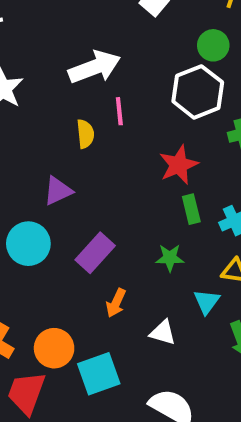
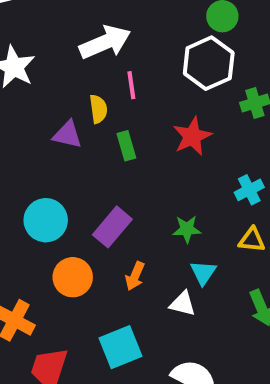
purple triangle: (58, 191) -> (67, 135), moved, turned 40
green rectangle: (191, 209) -> (126, 146), moved
cyan triangle: (207, 302) -> (203, 273), moved
orange circle: (54, 348) -> (73, 277), moved

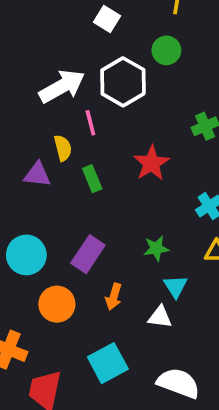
white hexagon: (209, 63) -> (123, 82), moved

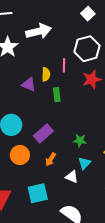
white arrow: (62, 86) -> (39, 31), moved
red star: (151, 163) -> (92, 79), moved

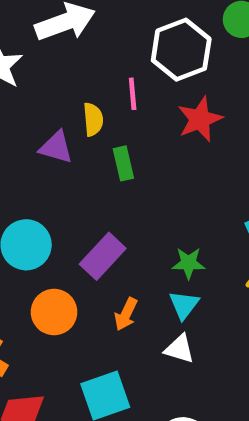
cyan triangle: (84, 163) -> (184, 305), moved

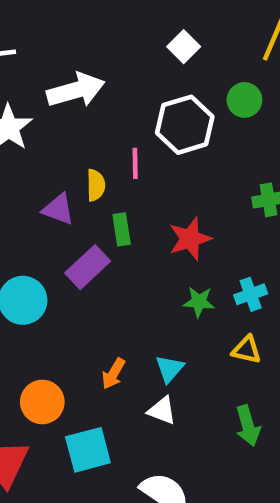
red star: (200, 119) -> (190, 239), moved
purple rectangle: (103, 256) -> (88, 267), moved
green star: (189, 263) -> (199, 302), moved
orange circle: (54, 312) -> (42, 402), moved

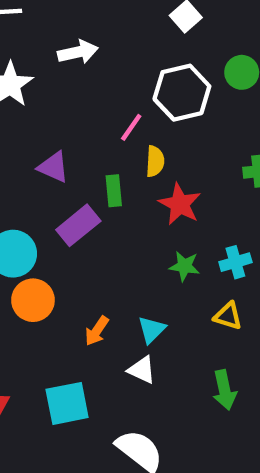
white arrow: (76, 90) -> (78, 52), size x0.7
pink line: (135, 163) -> (131, 127), turned 32
yellow semicircle: (96, 185) -> (155, 161), moved
red star: (190, 239) -> (180, 204), turned -30
orange circle: (42, 402) -> (33, 300), moved

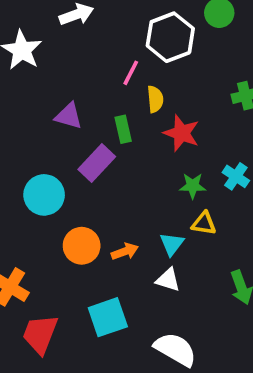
cyan cross: (235, 262) -> (236, 176), turned -32
orange circle: (33, 300) -> (82, 246), moved
yellow triangle: (228, 316) -> (204, 223), moved
orange arrow: (97, 331) -> (125, 251), turned -136

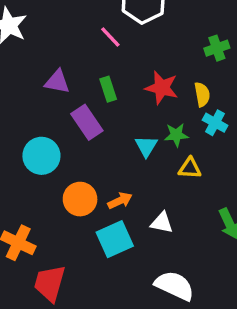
pink line: (131, 73) -> (110, 37), turned -65
yellow semicircle: (155, 99) -> (202, 94), moved
purple rectangle: (97, 163) -> (87, 122), turned -72
cyan triangle: (172, 244) -> (146, 146), moved
cyan square: (108, 317) -> (115, 239), moved

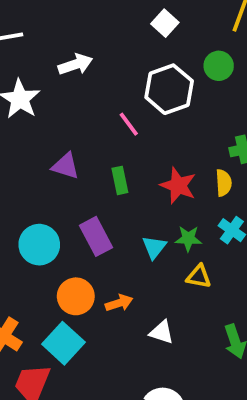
yellow semicircle: (202, 94) -> (224, 183), moved
purple rectangle: (87, 122) -> (96, 236), moved
cyan square: (115, 239) -> (63, 343), moved, turned -30

